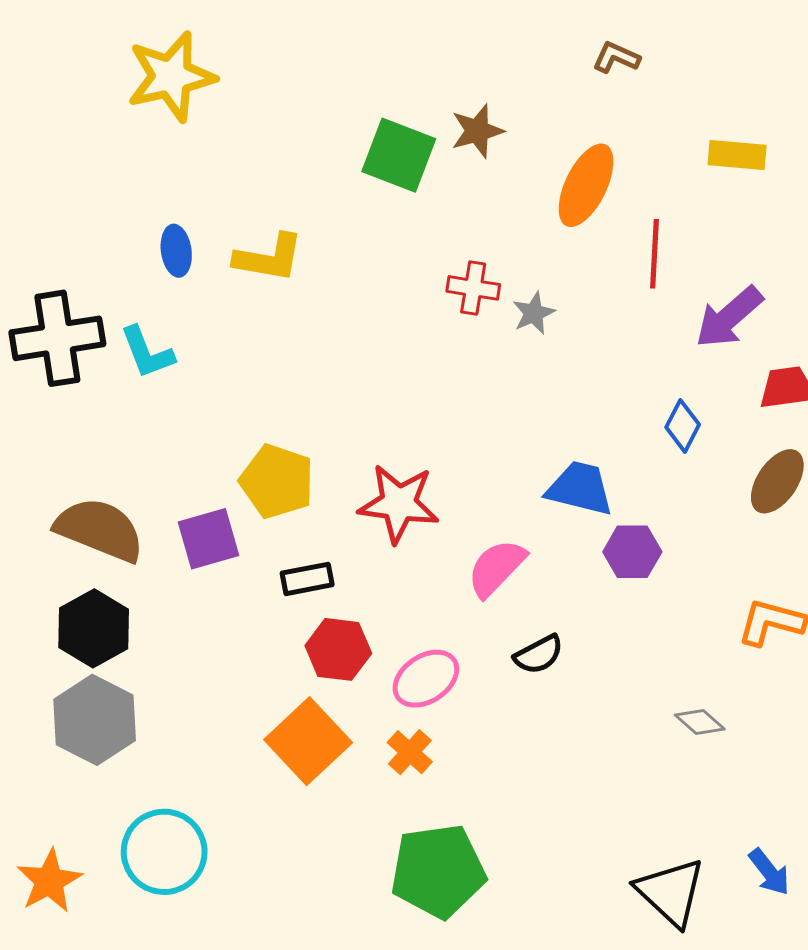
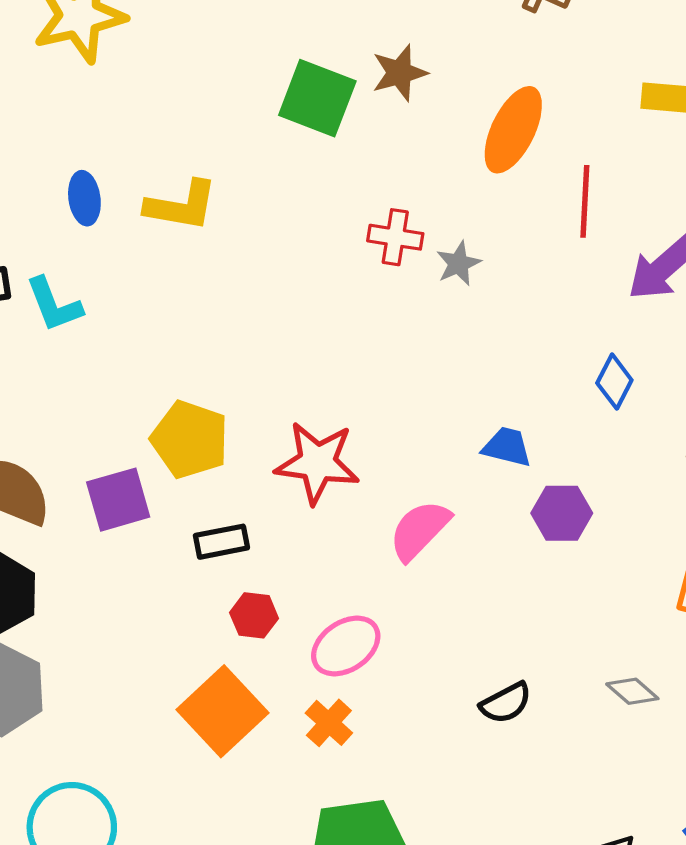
blue trapezoid: (580, 488) -> (507, 447), size x0.7
red hexagon: (338, 649) -> (254, 615), size x0.7
black semicircle: (539, 654) -> (506, 703), moved

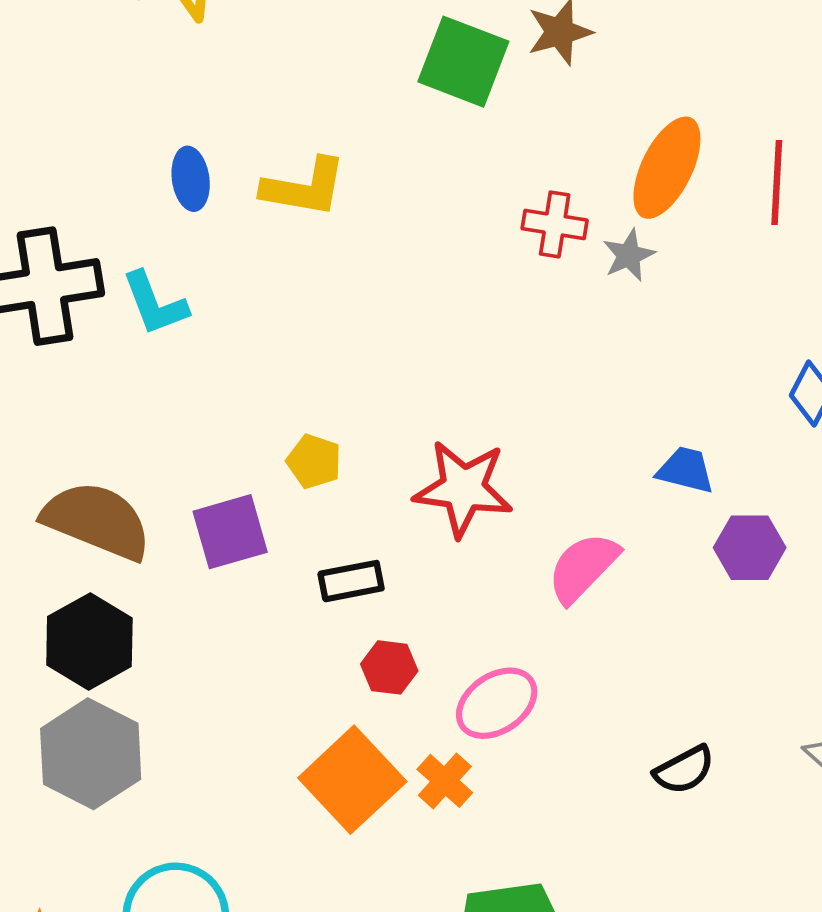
orange ellipse: (513, 130) -> (667, 168), moved
yellow pentagon: (190, 439) -> (314, 461), size x0.6
orange cross: (329, 723) -> (445, 781), moved

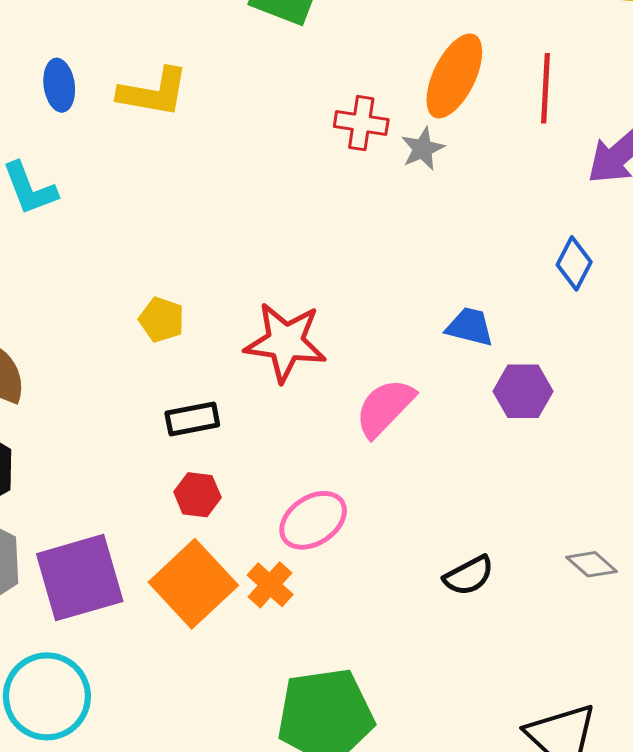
purple square: (230, 532) -> (80, 578), moved, size x1.4
red hexagon: (389, 667) -> (197, 495), moved

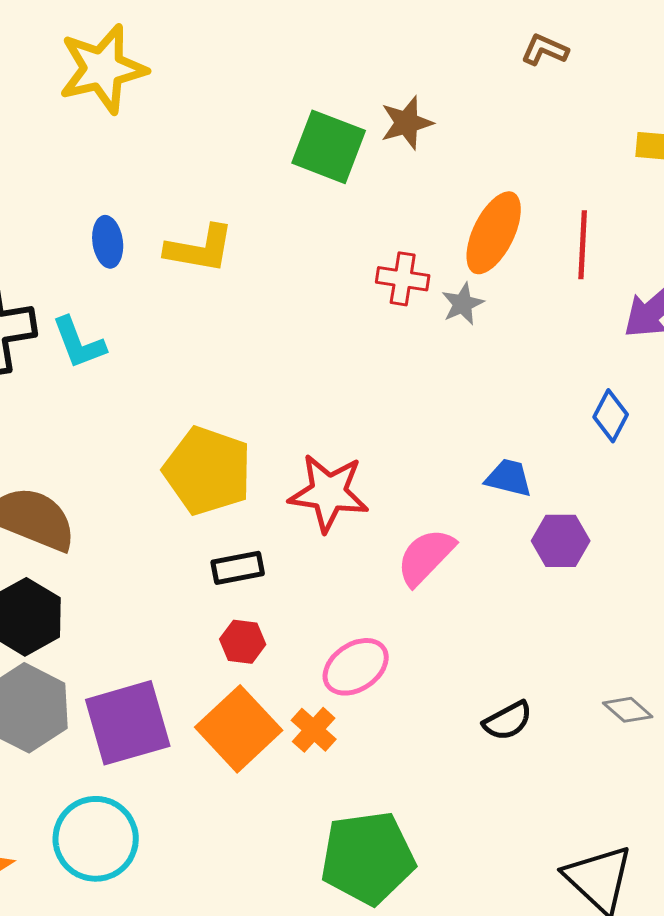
yellow pentagon: (162, 320) -> (208, 471), size x2.0

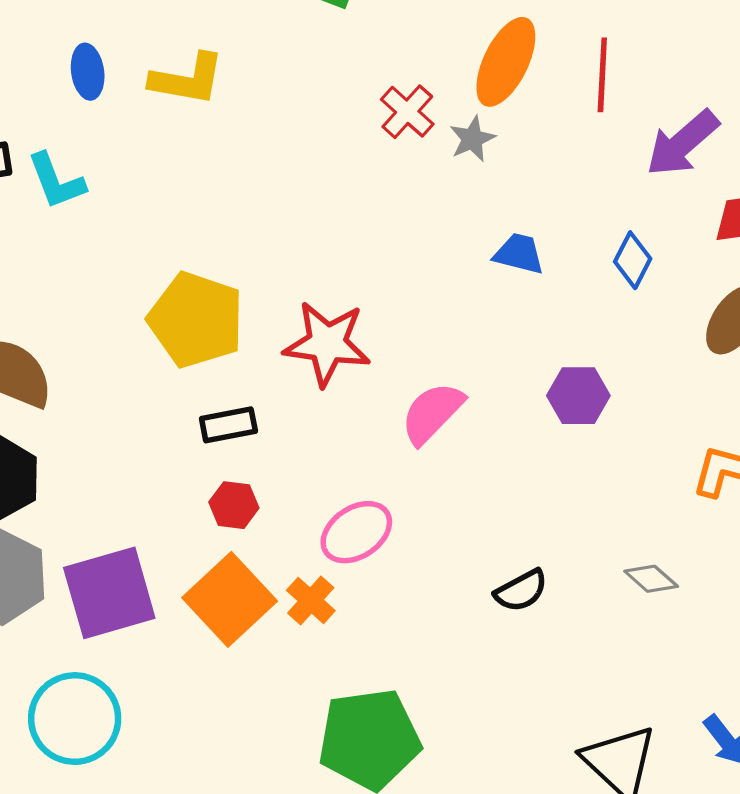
red cross: (403, 279) -> (407, 112), turned 33
blue trapezoid: (509, 478) -> (519, 254), moved

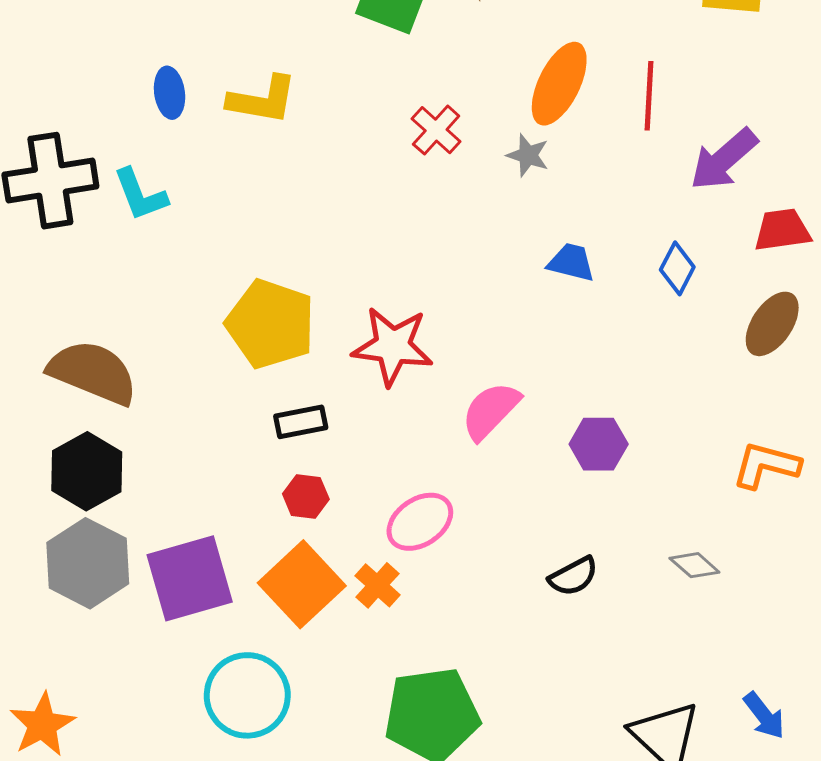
red cross: (407, 112) -> (436, 130), moved
gray star: (472, 139) -> (528, 155), turned -30
purple hexagon: (578, 396) -> (599, 444), moved
cyan circle: (75, 719) -> (247, 695), moved

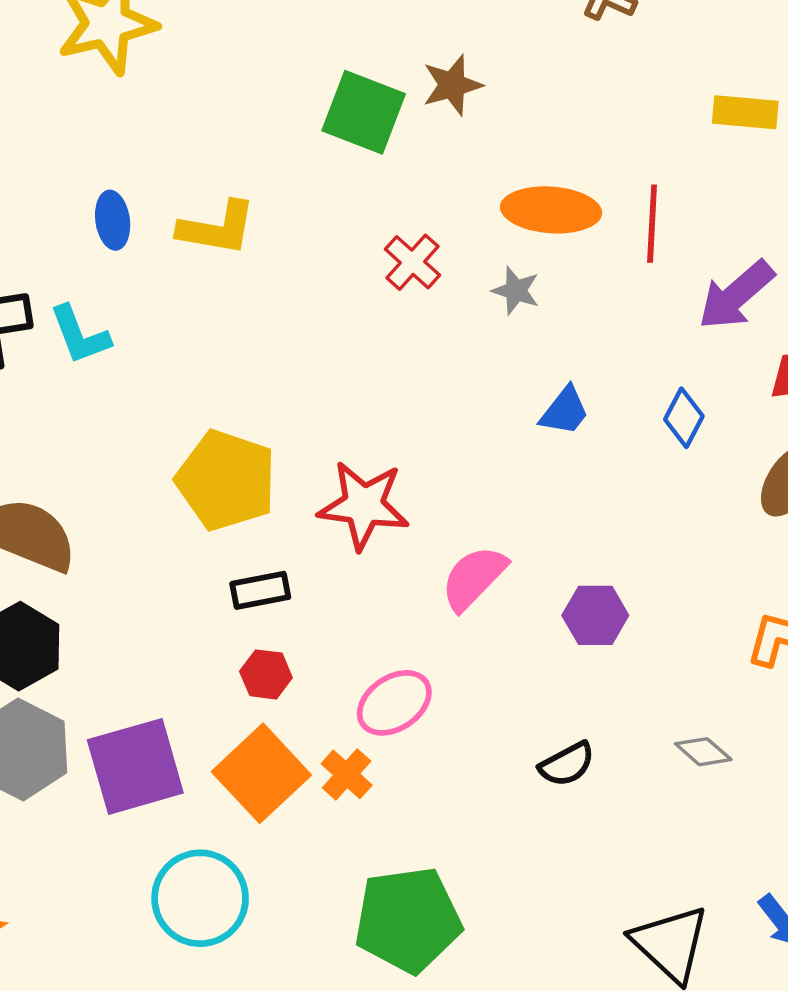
orange ellipse: (559, 84) -> (551, 210), turned 68
blue trapezoid: (571, 262) -> (565, 411), turned 114

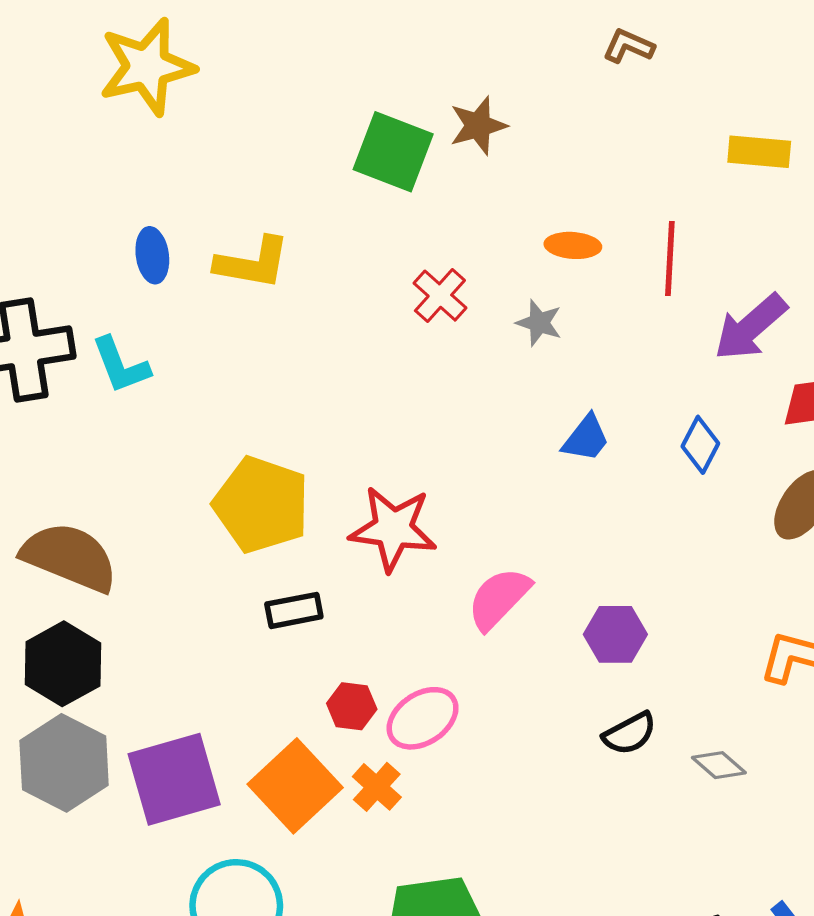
orange ellipse: (551, 210) -> (573, 245), size x0.6
red hexagon: (266, 674) -> (352, 706), moved
black semicircle: (567, 764) -> (630, 734), moved

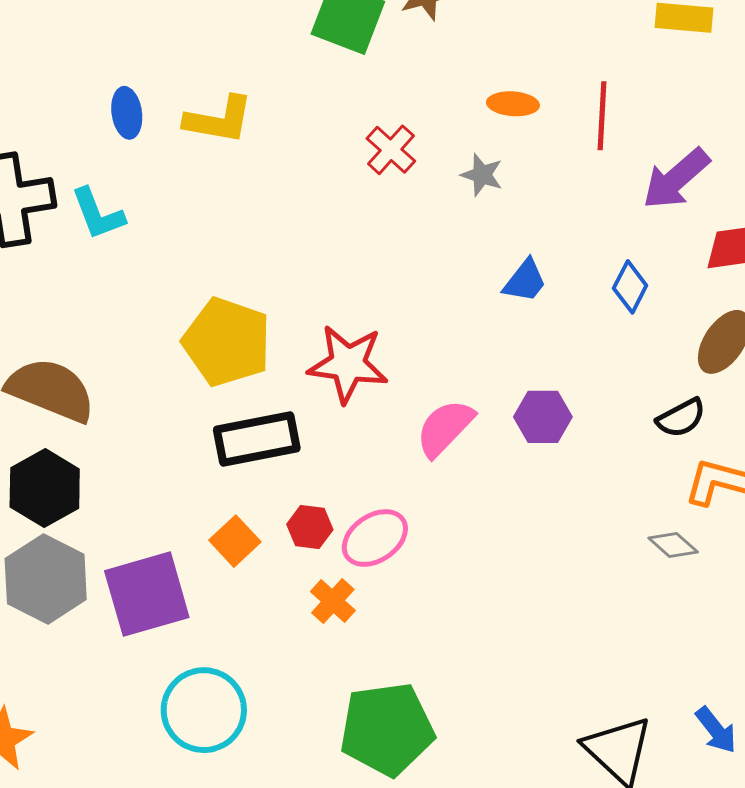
black rectangle: (294, 610) -> (257, 439), size x1.6
purple hexagon: (615, 634) -> (543, 417), moved
black semicircle: (630, 734) -> (681, 418), moved
gray diamond: (719, 765) -> (673, 545), moved
orange square: (295, 786) -> (235, 541), moved, size x0.6

